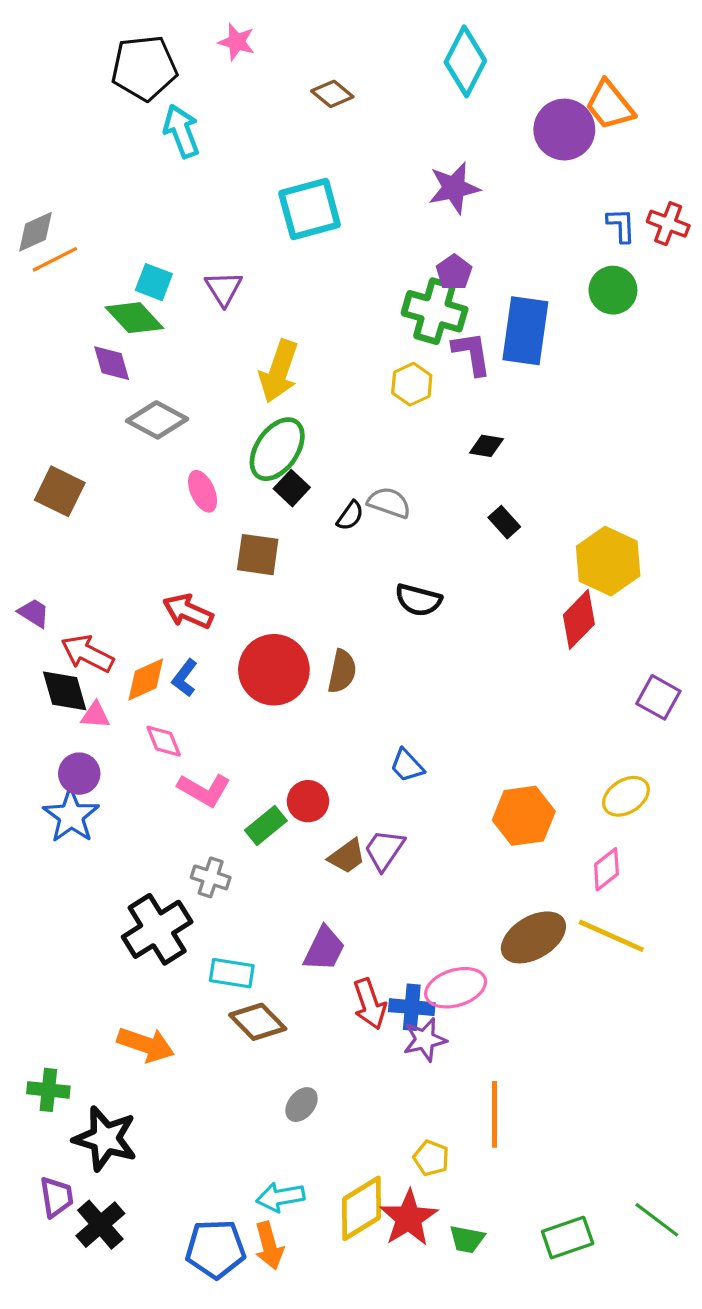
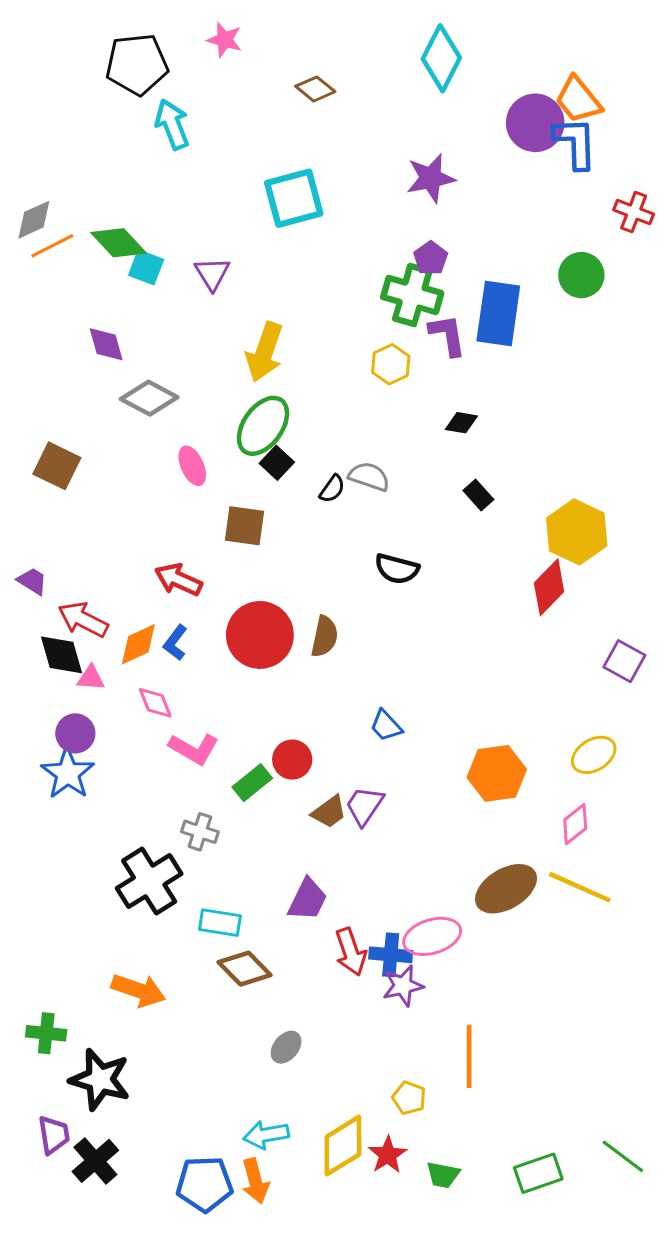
blue L-shape: (621, 225) -> (575, 143), moved, size x1.6
green diamond: (134, 318) -> (118, 243), moved
red star: (409, 1218) -> (388, 1155), size x0.7

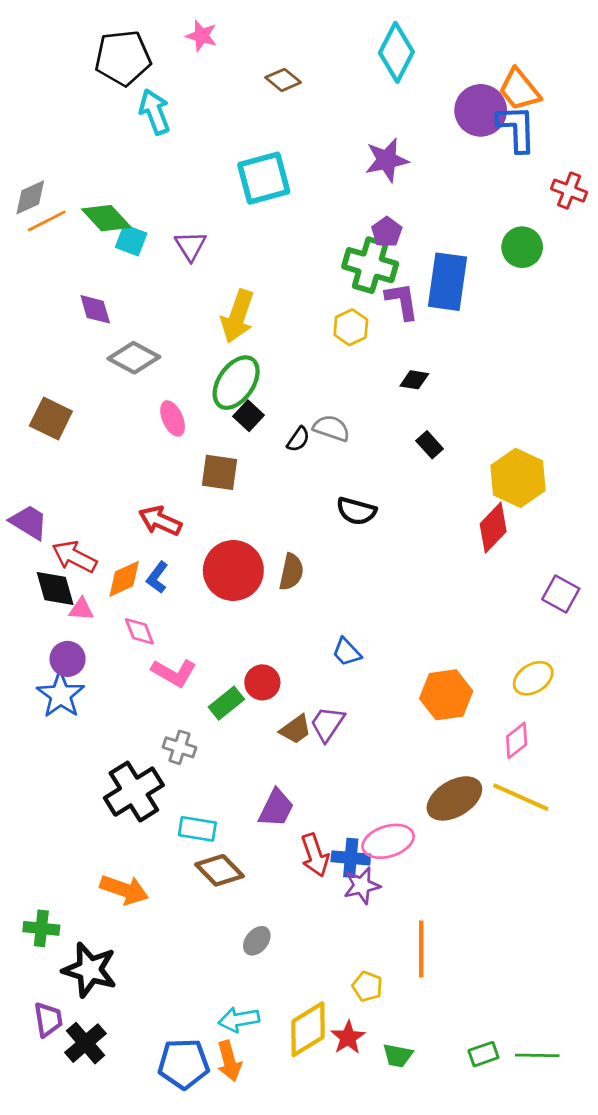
purple trapezoid: (32, 581) -> (29, 522), size x1.4
green line: (623, 1156) -> (537, 1055), moved, turned -36
green rectangle: (538, 1173) -> (483, 1054), size x0.7

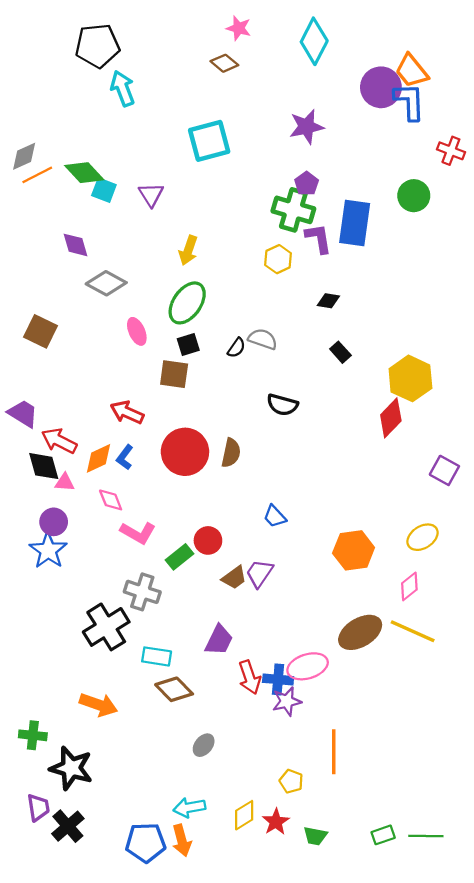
pink star: (202, 36) -> (239, 28), moved
yellow arrow: (237, 316) -> (188, 250), size x0.7
black square: (249, 416) -> (188, 345), moved, turned 30
gray cross: (179, 747) -> (142, 592), size x1.4
yellow diamond: (308, 1029) -> (244, 815), size x0.7

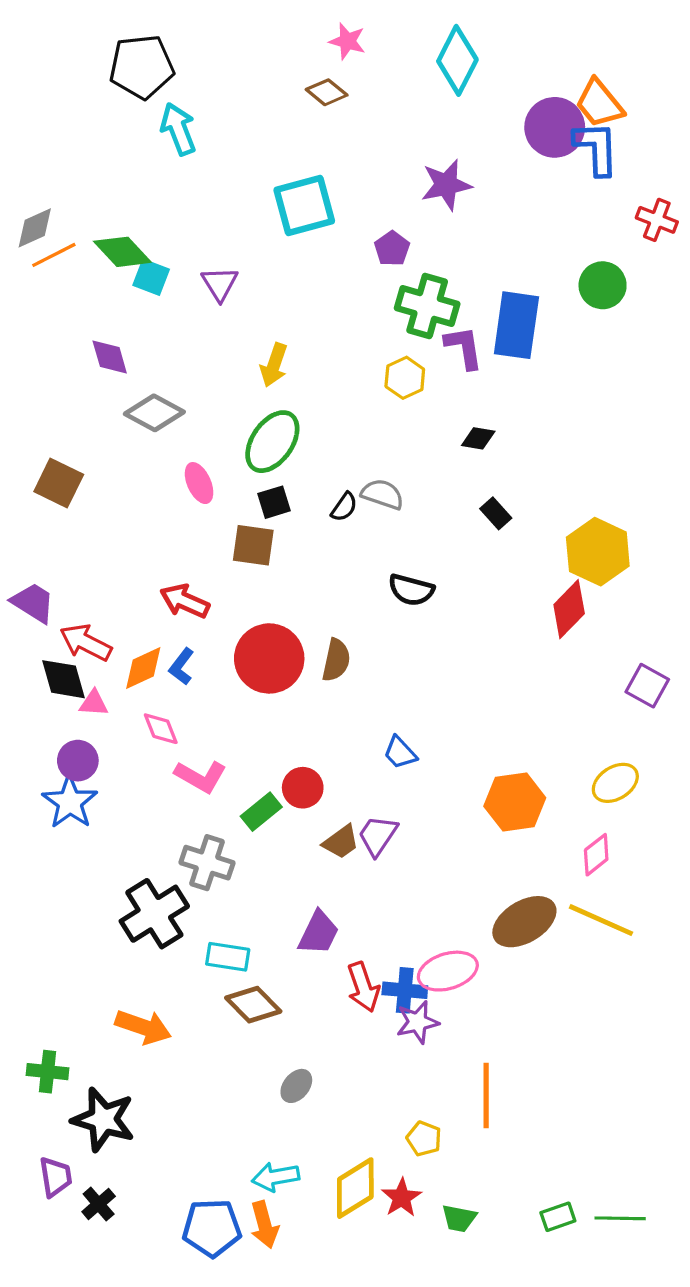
purple pentagon: (306, 184) -> (392, 249), moved
yellow diamond: (244, 815) -> (355, 1188), size x1.4
black cross: (68, 826) -> (99, 1204), size x0.7

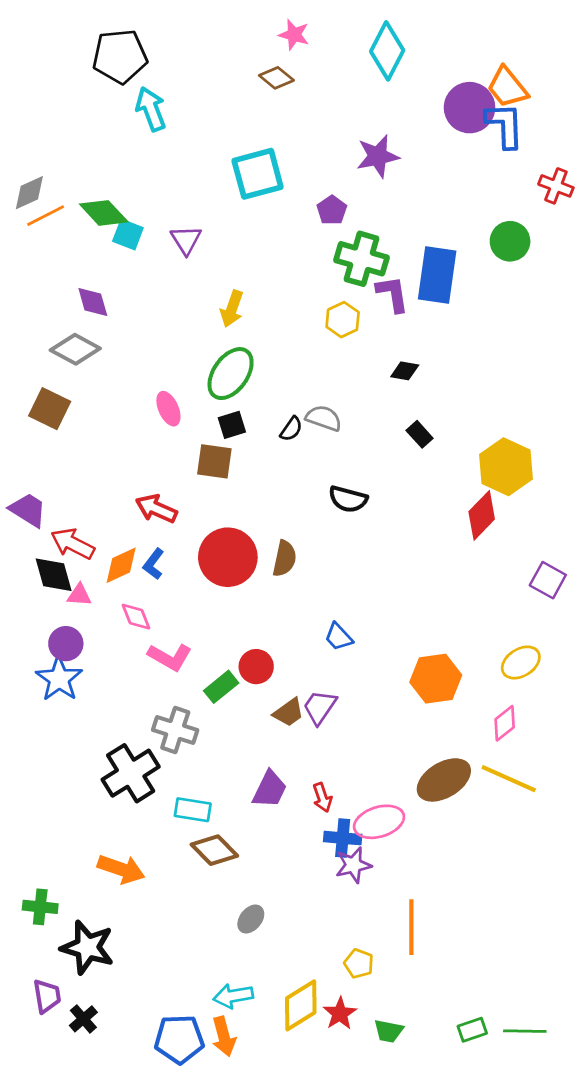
gray diamond: (154, 413) -> (75, 349), moved
red arrow: (363, 987) -> (322, 798), moved, size x0.7

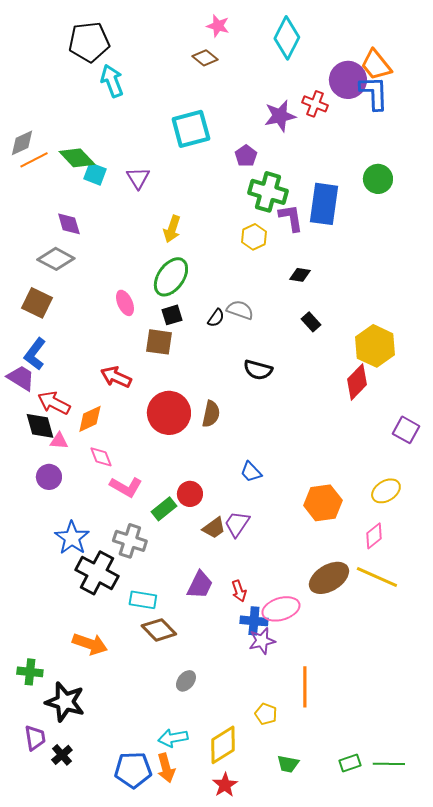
red cross: (556, 186) -> (315, 104), moved
blue L-shape: (154, 564) -> (35, 354), moved, size x1.4
blue star: (59, 679) -> (72, 538), moved
black cross: (131, 773) -> (97, 573), turned -30
red star: (340, 1014) -> (225, 785), moved

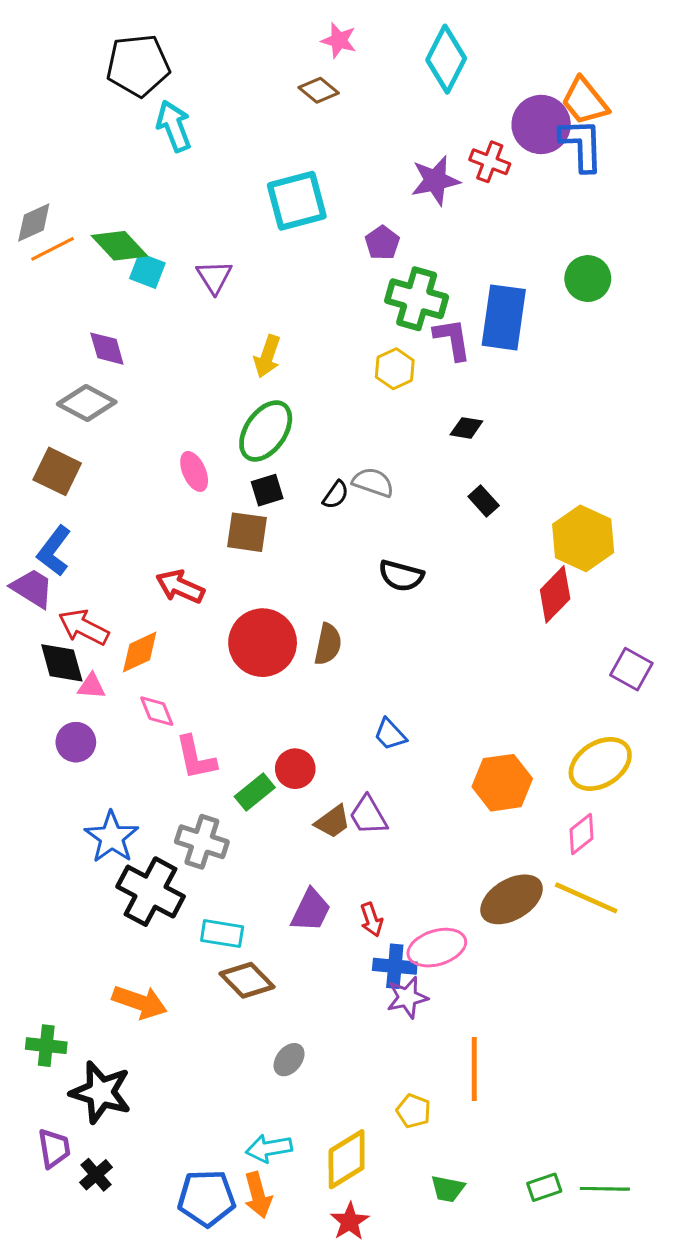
pink L-shape: (126, 487) -> (196, 758), turned 48
yellow ellipse: (386, 491) -> (600, 764), size x1.4
purple trapezoid: (237, 524) -> (368, 815), turned -64

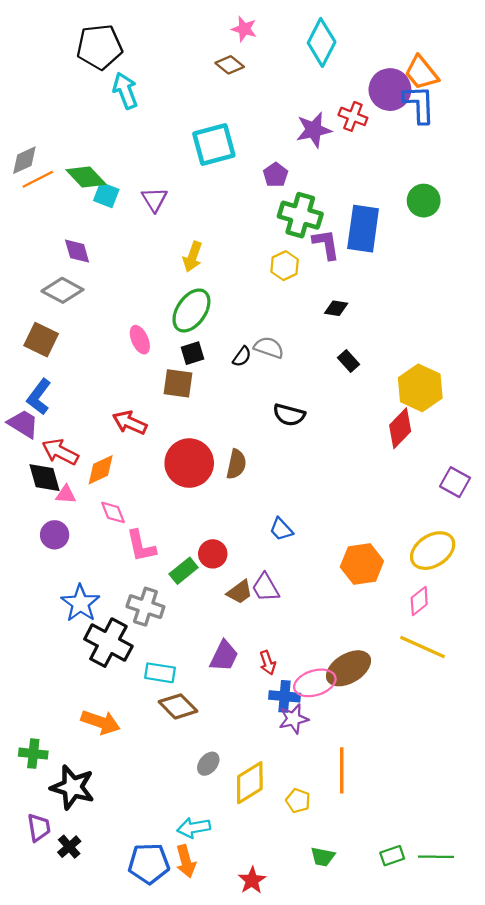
brown ellipse: (512, 899) -> (348, 668), moved
yellow diamond: (347, 1159) -> (250, 783), moved

